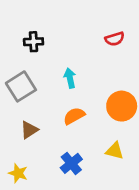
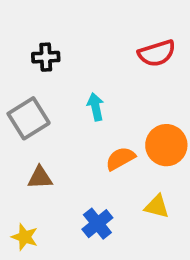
red semicircle: (115, 39) -> (157, 53), size x1.4
orange semicircle: (74, 116) -> (120, 159), moved
brown triangle: (29, 130) -> (40, 178), turned 30

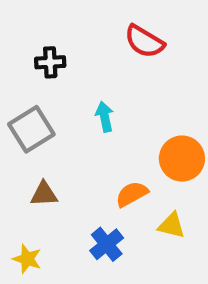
red semicircle: (157, 53) -> (144, 41), moved, turned 48
orange semicircle: (120, 159) -> (132, 194), moved

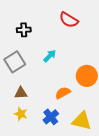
cyan arrow: (105, 117) -> (50, 56), turned 56
yellow triangle: (171, 225) -> (82, 121), moved, size x1.5
yellow star: (27, 259) -> (21, 114), moved

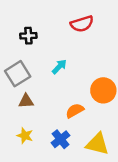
red semicircle: (69, 20) -> (82, 24), turned -48
brown triangle: (21, 93) -> (26, 101), moved

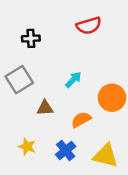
cyan arrow: (59, 67) -> (73, 80), moved
brown triangle: (26, 101) -> (45, 108), moved

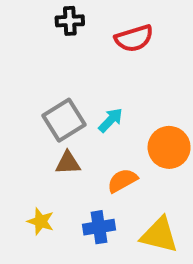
black cross: (31, 38) -> (70, 21), moved
gray square: (19, 80) -> (64, 120), moved
blue cross: (66, 150) -> (99, 227), turned 30

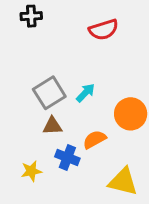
black cross: (70, 21) -> (31, 16), moved
yellow star: (41, 221) -> (31, 171), turned -30
blue cross: (99, 227) -> (67, 158), moved, turned 30

